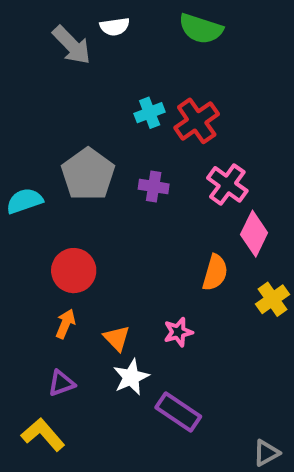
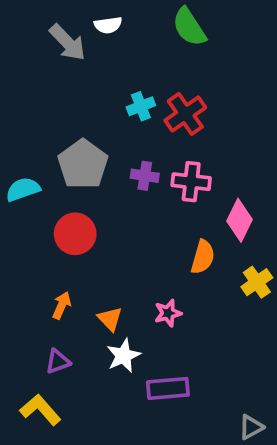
green semicircle: (201, 29) -> (189, 27), turned 39
pink cross: (227, 184) -> (191, 182), moved, turned -30
red circle: (74, 271) -> (75, 234), moved
purple rectangle: (178, 412) -> (168, 388), turned -39

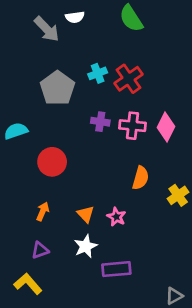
gray pentagon: (83, 164) -> (57, 88), moved
pink diamond: (239, 220) -> (166, 127), moved
pink star: (168, 313) -> (116, 217), turned -30
orange triangle: (110, 319) -> (86, 214), moved

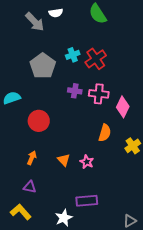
pink diamond: (166, 127) -> (123, 107), moved
white star: (86, 246) -> (64, 218), moved
purple triangle: (40, 250) -> (30, 187), turned 32

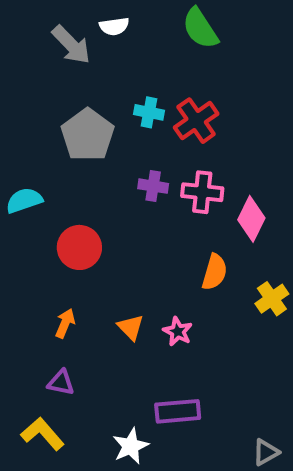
cyan cross: (73, 55) -> (149, 112), turned 32

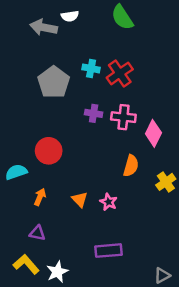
gray arrow: (71, 45) -> (44, 27), turned 145
cyan semicircle: (24, 200) -> (16, 172), moved
white star: (131, 446) -> (57, 272), moved

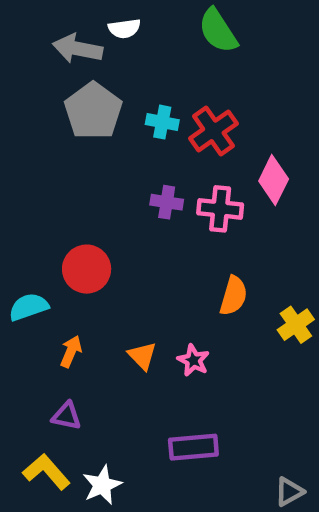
gray pentagon: (54, 82) -> (93, 111), moved
pink diamond: (153, 133) -> (274, 180), moved

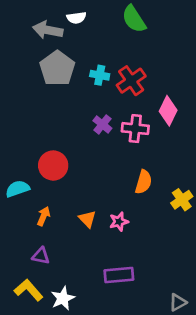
purple cross: (167, 202) -> (102, 124), turned 30
pink star: (193, 360) -> (119, 222), turned 30

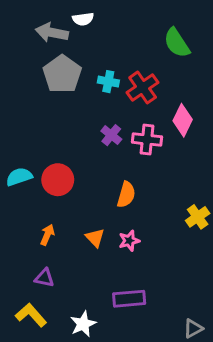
green semicircle: (134, 19) -> (177, 43), moved
orange semicircle: (143, 182) -> (126, 195), moved
cyan semicircle: (18, 189) -> (19, 177), moved
white star: (63, 298) -> (83, 324), moved

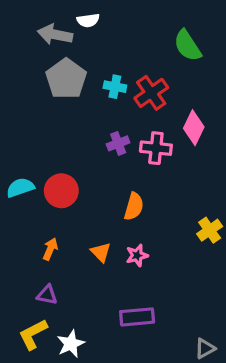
purple cross: (111, 135) -> (118, 143), turned 30
yellow L-shape: (31, 315) -> (33, 334), turned -76
white star: (83, 324) -> (71, 344), moved

